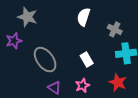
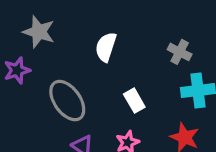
white semicircle: (83, 17) -> (106, 47), moved

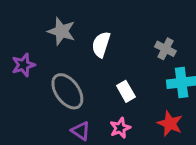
gray star: (39, 32) -> (62, 31), moved

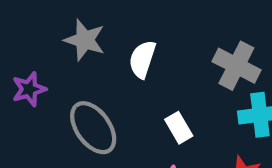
gray cross: (165, 49) -> (236, 66), size x1.5

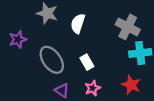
white rectangle: (179, 128) -> (87, 62), moved

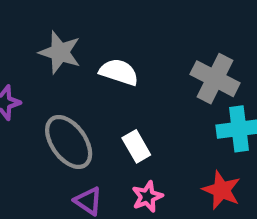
white semicircle: (78, 24) -> (119, 72), turned 90

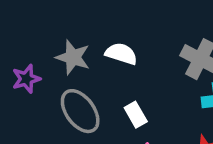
gray star: (60, 52) -> (73, 57), moved

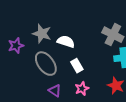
white semicircle: (121, 54) -> (66, 42), moved

